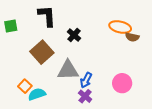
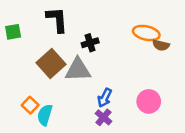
black cross: (74, 35) -> (90, 43), turned 32
gray triangle: (68, 70) -> (78, 70), moved
cyan semicircle: (37, 94) -> (45, 115), turned -54

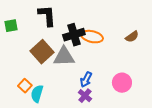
orange ellipse: (146, 33) -> (92, 37), moved
black cross: (90, 43) -> (74, 35), size x1.5
brown semicircle: (161, 45) -> (132, 37), turned -48

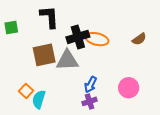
brown square: (42, 52) -> (44, 55), turned 30
purple cross: (85, 96) -> (90, 101), turned 32

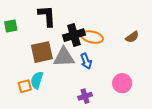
blue arrow: (91, 85) -> (86, 61), moved, turned -49
orange square: (26, 91) -> (25, 86), turned 32
cyan semicircle: (39, 99) -> (37, 80), moved

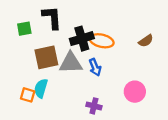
green square: (11, 26) -> (24, 29), moved
orange square: (25, 86) -> (28, 95), turned 32
purple cross: (85, 96) -> (94, 106), turned 32

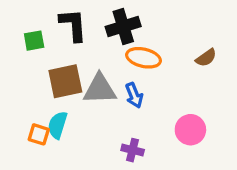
black cross: (82, 39) -> (123, 26), moved

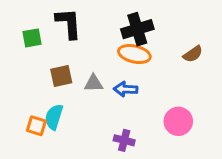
black cross: (123, 26) -> (137, 29), moved
brown square: (65, 81) -> (61, 76), size x0.7
gray triangle: (100, 89) -> (93, 83), size x0.6
blue arrow: (134, 95) -> (126, 89), turned 115

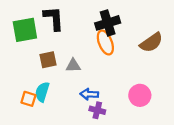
green square: (32, 38) -> (25, 30), size x1.6
orange ellipse: (134, 54) -> (105, 43), turned 55
brown semicircle: (193, 54) -> (151, 43), size x1.5
blue arrow: (126, 89) -> (89, 94), moved

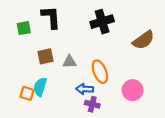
green square: (25, 30) -> (24, 28), size x0.6
orange ellipse: (105, 43) -> (100, 72), moved

